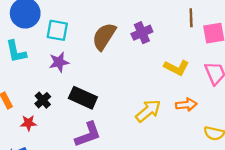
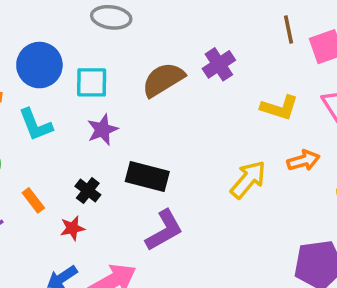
brown semicircle: (104, 36) -> (163, 80), turned 36

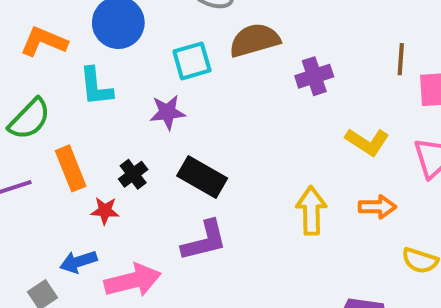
brown semicircle: (163, 80) -> (255, 40), moved
cyan square: (92, 82) -> (192, 61), moved, turned -32
yellow arrow: (248, 179) -> (311, 211), turned -57
orange rectangle: (33, 200) -> (71, 168), size x1.5

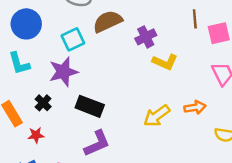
purple star: (167, 112) -> (63, 72), size x1.4
yellow L-shape: (367, 142) -> (165, 62), moved
black cross: (133, 174) -> (43, 103), moved
yellow arrow: (311, 211) -> (157, 116), turned -116

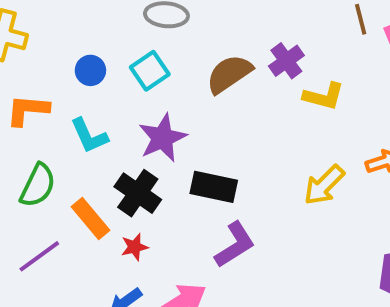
brown semicircle: (108, 21) -> (229, 74), moved
blue circle: (26, 24) -> (90, 70), size x0.6
cyan square: (73, 39) -> (150, 71), moved
black cross: (43, 103) -> (138, 193), size x1.6

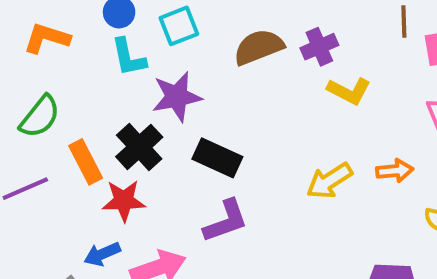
cyan L-shape: (89, 136) -> (128, 57), moved
red star: (135, 247) -> (124, 201), size x1.5

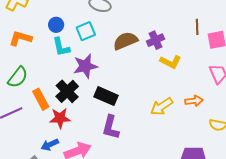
purple L-shape: (226, 221) -> (111, 127), turned 125

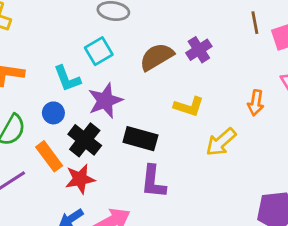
blue circle: (56, 25) -> (53, 113), moved
yellow L-shape: (171, 62) -> (189, 107), moved
orange arrow: (194, 101) -> (256, 103), moved, turned 114

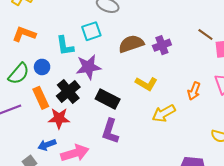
brown line: (255, 23) -> (205, 35), turned -56
blue circle: (53, 113) -> (42, 67), moved

